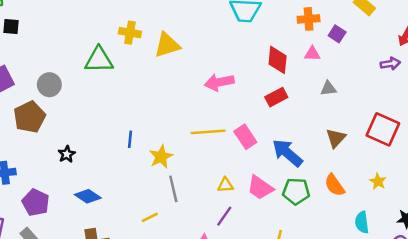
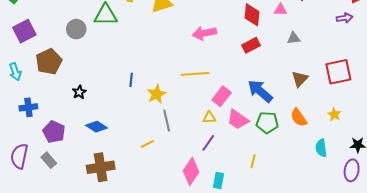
gray circle: (49, 85) -> (76, 29), moved
red square: (383, 129) -> (338, 72), turned -36
pink rectangle: (245, 137) -> (222, 96), moved, turned 72

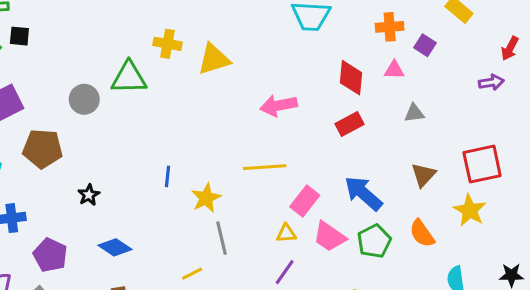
brown pentagon: (49, 62) -> (43, 149), turned 30
yellow star: (334, 114) -> (470, 210), moved, size x1.5
green pentagon: (267, 123) -> (374, 241), turned -30

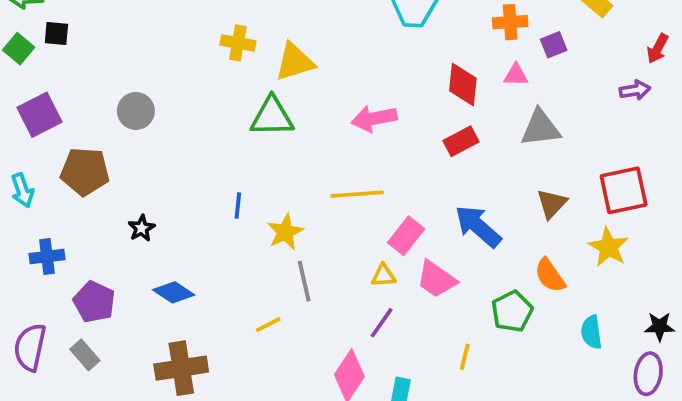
purple square: (425, 45) -> (554, 45), turned 35
green triangle: (129, 78) -> (272, 117), moved
gray triangle: (414, 113) -> (540, 128), size x1.6
green pentagon: (374, 241) -> (512, 311), moved

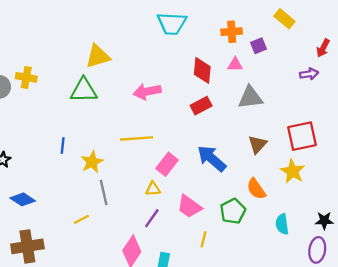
yellow cross: (238, 43) -> (26, 77), moved
pink trapezoid: (436, 279) -> (189, 207), moved

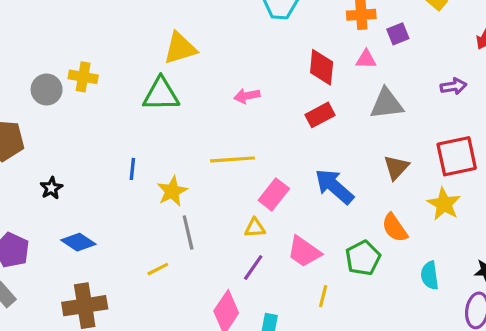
purple arrow: (309, 74) -> (453, 86), moved
pink arrow: (147, 92) -> (247, 96), size x0.7

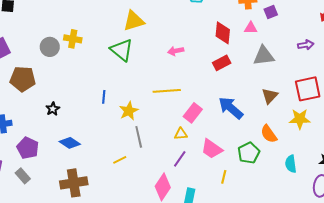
green triangle: (161, 94) -> (122, 50), turned 40
yellow star: (444, 204) -> (300, 119), turned -30

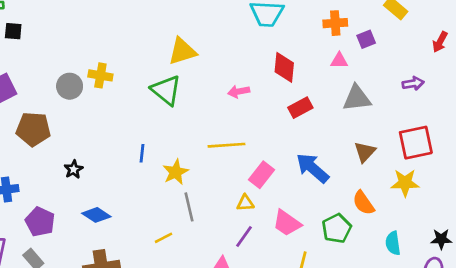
red diamond: (223, 33) -> (284, 67), moved

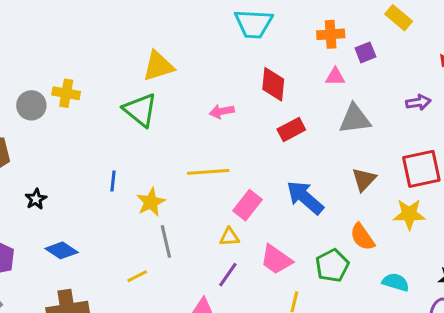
cyan semicircle: (393, 243) -> (396, 282), turned 115

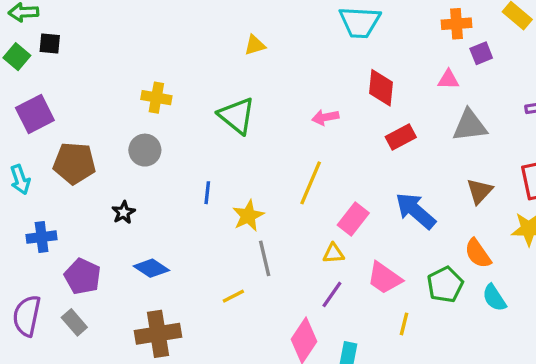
orange cross: (331, 34) -> (457, 24), moved
yellow triangle: (158, 66) -> (255, 45), moved, size x0.6
gray circle: (31, 105) -> (145, 150), moved
yellow line: (208, 172) -> (311, 183), turned -63
cyan semicircle: (396, 282) -> (494, 298), moved, turned -140

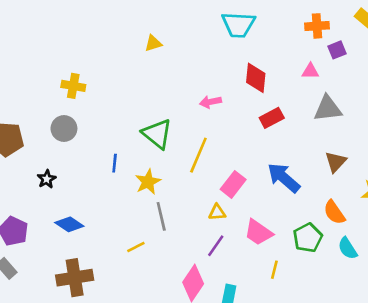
green triangle: (237, 116) -> (157, 134), moved

